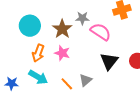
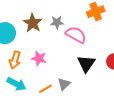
brown star: (62, 29) -> (33, 23), moved
orange line: (67, 84) -> (45, 89), turned -72

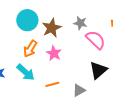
brown star: (33, 23) -> (52, 28), moved
gray triangle: (64, 84) -> (79, 90), moved

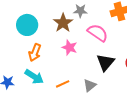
gray star: (80, 23) -> (80, 11), moved
brown star: (52, 28) -> (63, 23), moved
pink star: (54, 53) -> (70, 47), moved

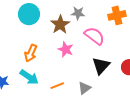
cyan circle: (27, 25) -> (29, 14), moved

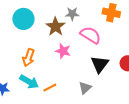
orange cross: (117, 15) -> (111, 13), turned 30
orange line: (57, 86) -> (50, 88), moved

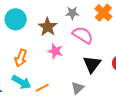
orange cross: (111, 13) -> (103, 13), turned 30
gray star: (72, 14) -> (72, 13), moved

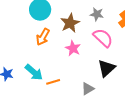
orange arrow: (21, 58) -> (43, 37), moved

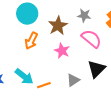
gray triangle: (88, 89) -> (73, 80), moved

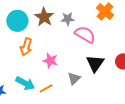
gray star: (84, 15) -> (68, 19), moved
brown star: (58, 26) -> (44, 17), moved
pink star: (62, 51) -> (50, 61), moved

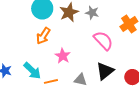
gray star: (68, 19) -> (92, 13), moved
gray triangle: (74, 78) -> (80, 80), turned 40

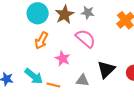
pink semicircle: (103, 41) -> (85, 38), moved
orange line: (51, 81) -> (53, 85), turned 32

